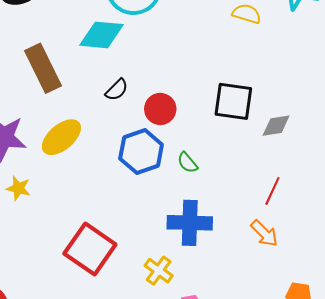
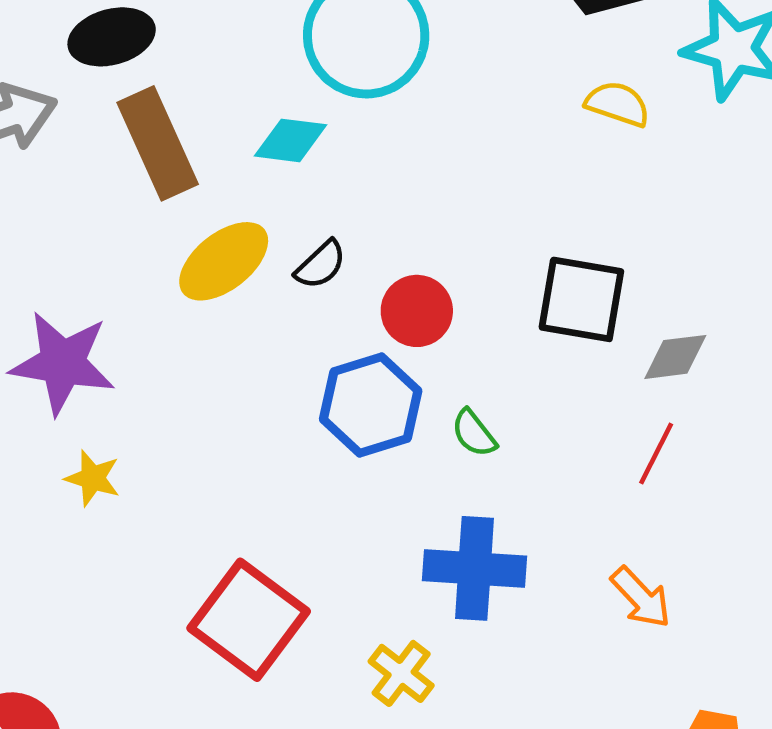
cyan diamond: (101, 35) -> (290, 140), size x0.7
brown rectangle: (43, 68) -> (158, 143), moved
yellow ellipse: (61, 137) -> (224, 261), moved
red line: (272, 191) -> (656, 454), moved

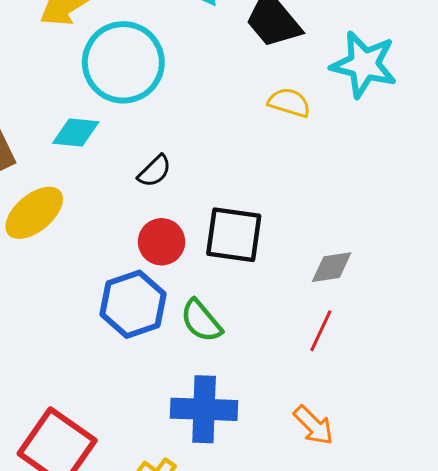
black semicircle: (321, 265) -> (155, 171), moved
black square: (581, 299) -> (234, 235), moved
green semicircle: (474, 433) -> (201, 321), size x1.4

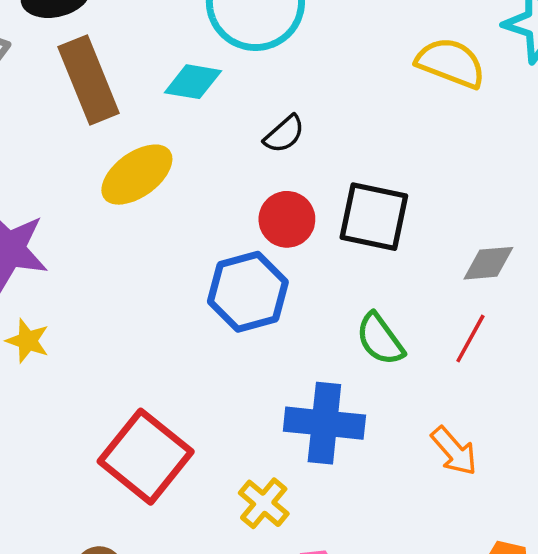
yellow semicircle: (289, 103) -> (451, 63), size x1.4
green semicircle: (201, 321) -> (380, 339), moved

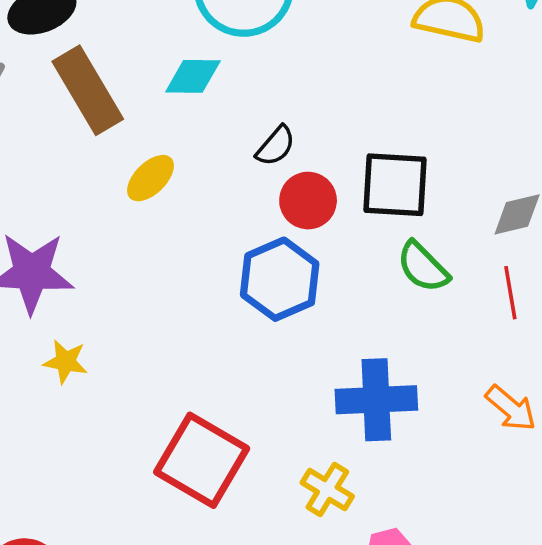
black semicircle: (284, 134) -> (276, 146), moved
yellow ellipse: (137, 175) -> (150, 178), size x0.7
red line: (470, 338) -> (510, 293), turned -30
green semicircle: (380, 339) -> (423, 267), moved

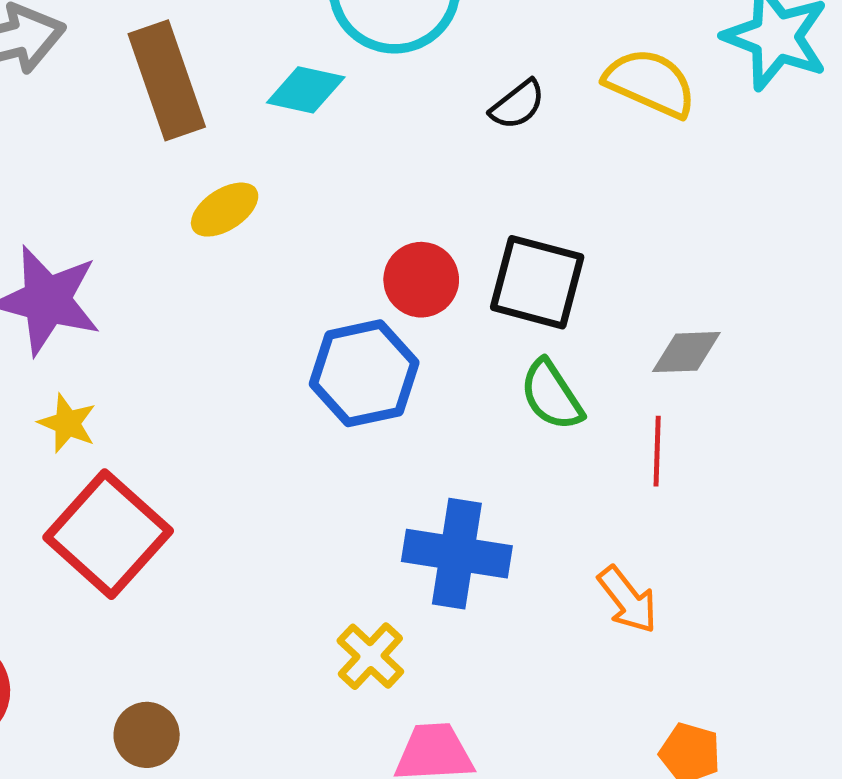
black semicircle: (276, 146) -> (518, 105), moved
red square: (202, 460) -> (108, 534), moved

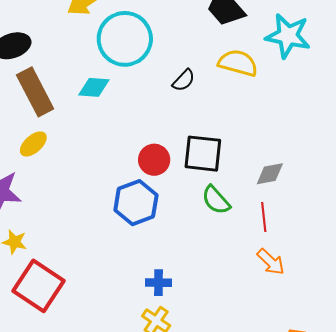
yellow ellipse: (225, 210) -> (33, 144), moved
blue cross: (457, 554) -> (158, 283), moved, size x0.6
orange arrow: (628, 600) -> (271, 262), moved

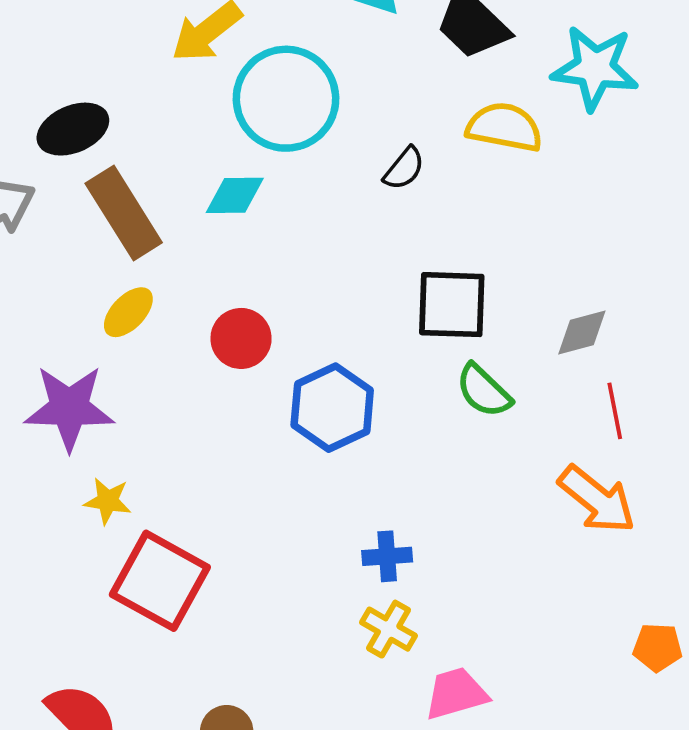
red circle: (154, 160) -> (241, 338), moved
red line: (264, 217) -> (615, 411), moved
orange arrow: (271, 262) -> (597, 499), size x1.4

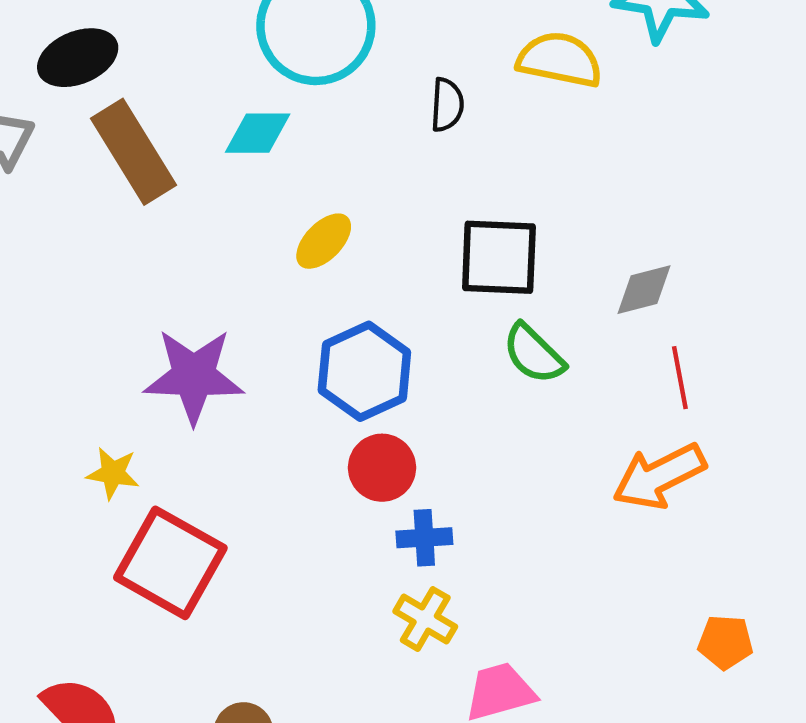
black semicircle: (404, 168) -> (447, 105), turned -36
yellow ellipse: (128, 312) -> (324, 241), moved
red circle: (241, 338) -> (382, 468), moved
purple star: (69, 408) -> (194, 376), moved
orange arrow: (597, 499) -> (659, 476), turned 114

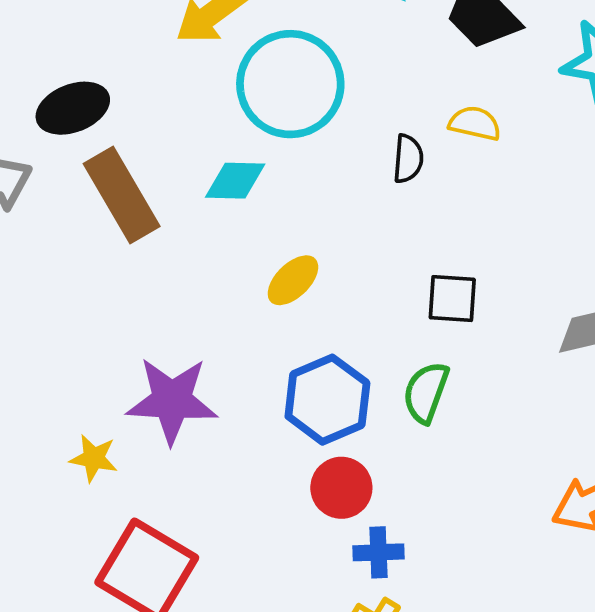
yellow semicircle: (560, 60) -> (475, 123), moved, size x0.7
black square: (499, 257) -> (452, 299), size x0.7
green semicircle: (534, 354) -> (426, 392), moved, turned 64
yellow star: (113, 473) -> (94, 458), moved

